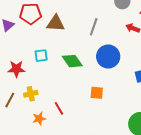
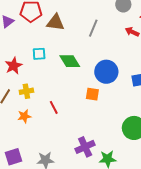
blue circle: (108, 56) -> (106, 72), moved
red star: (16, 69) -> (14, 66), turned -30
orange star: (39, 119) -> (24, 116), moved

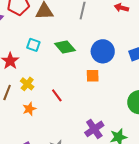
cyan square: (39, 54) -> (33, 45), turned 32
yellow cross: (26, 91) -> (27, 84), turned -32

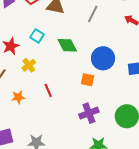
yellow cross: (27, 84) -> (29, 65), moved
purple cross: (94, 129) -> (89, 113), moved

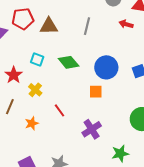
purple cross: (89, 113) -> (92, 129), moved

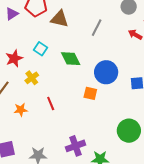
purple cross: (92, 129) -> (76, 146), moved

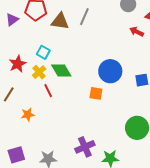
gray line: (97, 28) -> (84, 17), moved
green diamond: (71, 59) -> (61, 70), moved
yellow cross: (32, 78) -> (39, 72), moved
red line: (51, 103) -> (48, 91), moved

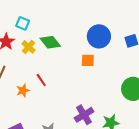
cyan square: (43, 52) -> (23, 23), moved
red line: (48, 91) -> (41, 80), moved

